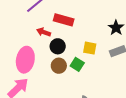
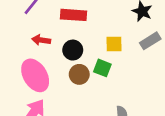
red arrow: (44, 32) -> (41, 40), moved
pink ellipse: (25, 60) -> (35, 75), turned -30

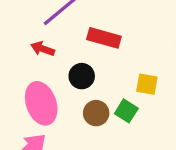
red arrow: (41, 40) -> (43, 49), moved
black circle: (73, 50) -> (82, 76), moved

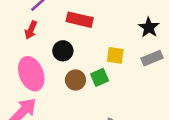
red arrow: (43, 49) -> (31, 30), turned -84
green square: (126, 111) -> (100, 77), turned 36

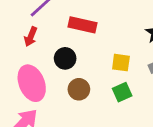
green square: (100, 77) -> (122, 92), moved

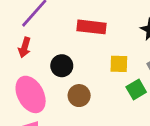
red rectangle: (82, 25) -> (91, 27), moved
green square: (122, 92) -> (136, 89), moved

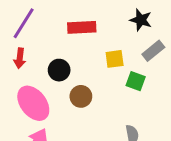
green square: (136, 89) -> (136, 81), turned -30

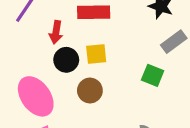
red arrow: (20, 58) -> (56, 32), moved
yellow square: (115, 59) -> (96, 54), moved

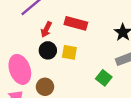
brown circle: (90, 90) -> (45, 87), moved

